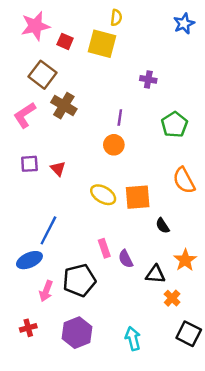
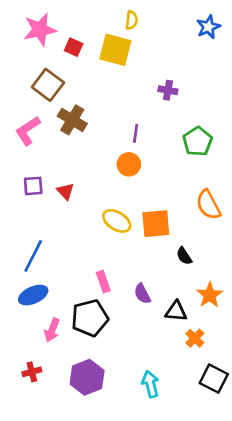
blue line: (48, 230) -> (33, 256), moved
pink rectangle: (104, 248) -> (103, 282), moved

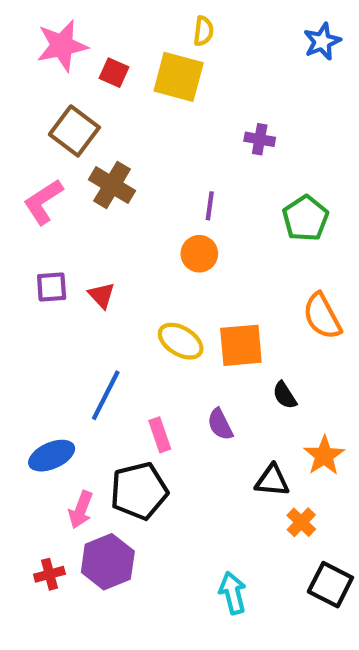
blue line: (33, 256) -> (106, 395), moved
purple semicircle: (142, 294) -> (220, 424), moved
purple hexagon: (87, 377) -> (108, 562), moved

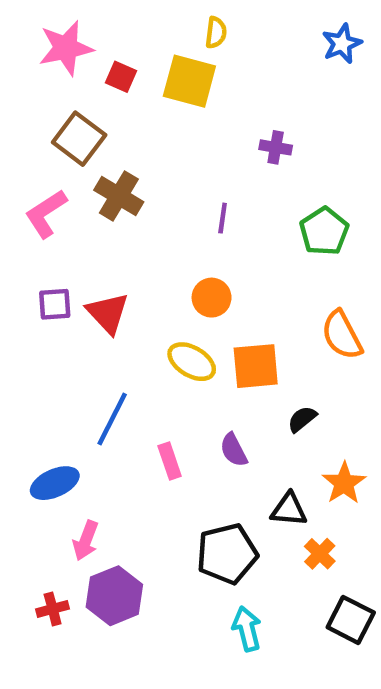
orange circle: (199, 254) -> (212, 298), moved
red triangle: (102, 295) -> (108, 313), size x1.5
black semicircle: (285, 395) -> (302, 419), turned 84
black pentagon: (139, 491) -> (227, 554), moved

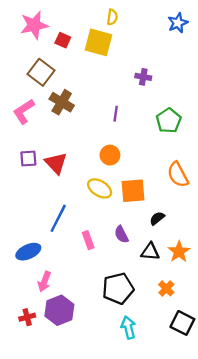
black triangle: (289, 510) -> (150, 252), moved

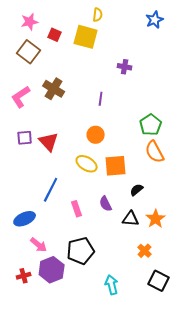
pink star: (34, 25) -> (30, 22), size x0.7
brown square: (41, 72) -> (29, 52), moved
green pentagon: (169, 121) -> (151, 125), moved
pink arrow: (44, 282) -> (39, 245), turned -72
black pentagon: (118, 288) -> (81, 251), moved

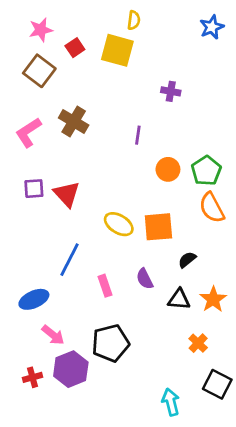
red square: (55, 35) -> (75, 48), turned 32
orange circle: (96, 135) -> (168, 169), moved
cyan arrow: (112, 285) -> (171, 402), moved

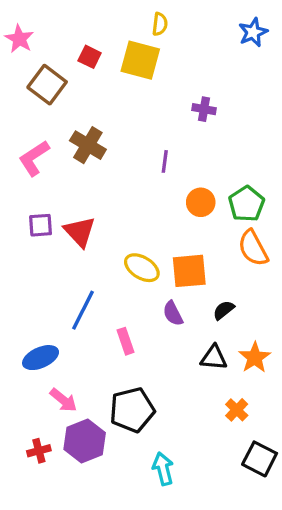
pink star: (41, 30) -> (19, 39), moved, turned -30
red square: (75, 48) -> (90, 57), turned -30
purple semicircle: (145, 279) -> (173, 313), moved
cyan arrow: (171, 402) -> (163, 469), moved

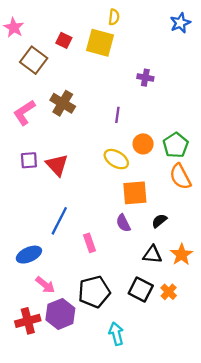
yellow ellipse: (142, 268) -> (116, 159), moved
red cross: (39, 451) -> (28, 321), size x1.5
black square: (260, 459) -> (141, 289), moved

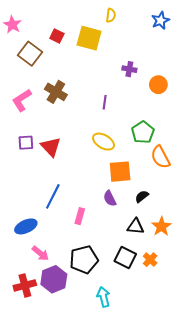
yellow semicircle: (114, 17) -> (111, 15), moved
orange circle: (143, 144) -> (158, 85), moved
green pentagon: (176, 145) -> (143, 132), moved
pink rectangle: (89, 243) -> (80, 216), turned 35

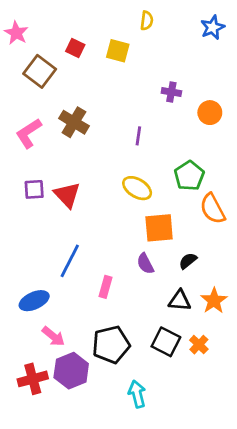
yellow square: (89, 38) -> (118, 51), size x0.7

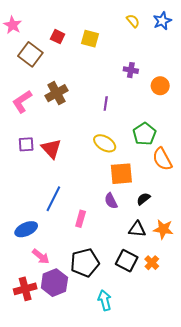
yellow semicircle: (147, 21) -> (133, 21), moved, turned -48
brown cross: (74, 122) -> (57, 93), turned 30
orange star: (214, 301) -> (163, 229), turned -30

